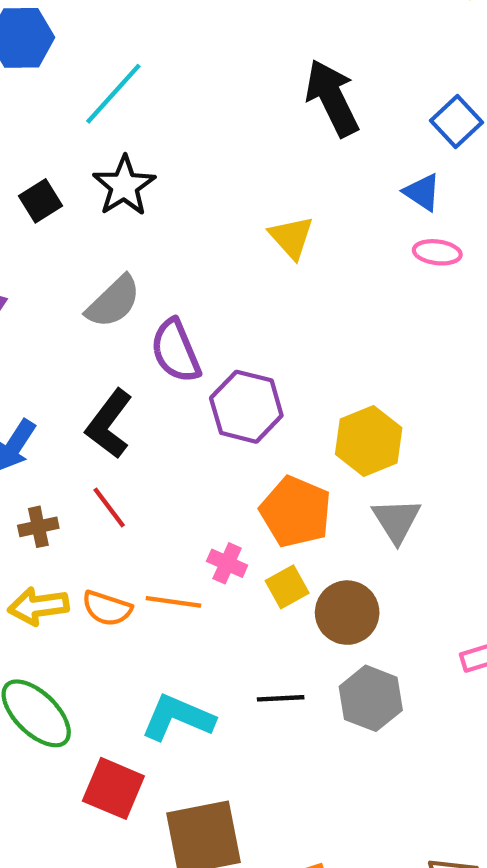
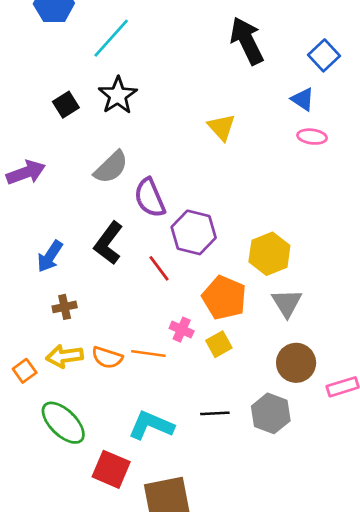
red line: (109, 508) -> (159, 268), moved
brown circle: (347, 613) -> (296, 363), moved

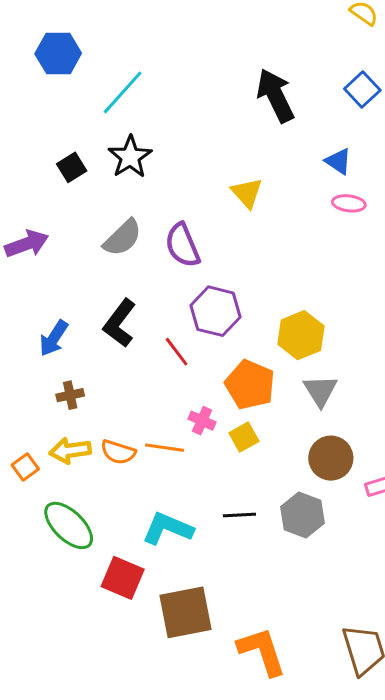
blue square: (324, 55) -> (362, 89), moved
purple semicircle: (150, 198) -> (183, 245), moved

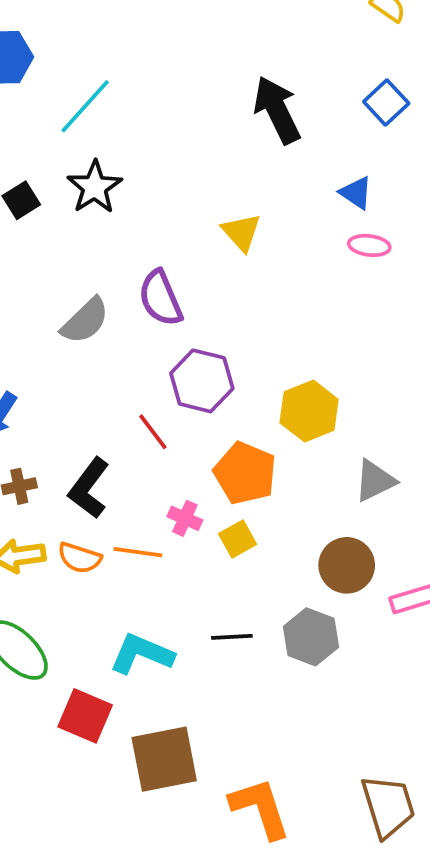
gray semicircle: (123, 238) -> (85, 321), moved
black L-shape: (120, 323) -> (89, 488), moved
gray triangle: (320, 391) -> (375, 481), moved, turned 36

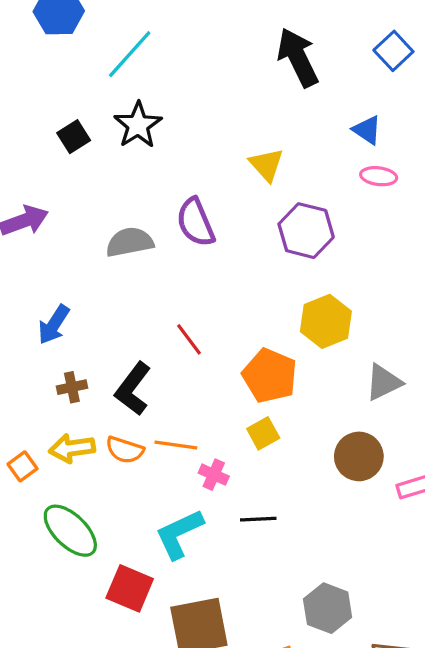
gray semicircle: (85, 321) -> (130, 242), turned -147
purple hexagon: (202, 381) -> (306, 231), moved
pink cross: (185, 518) -> (214, 475), moved
gray hexagon: (311, 637) -> (328, 608), moved
cyan L-shape: (142, 654) -> (179, 534), turned -48

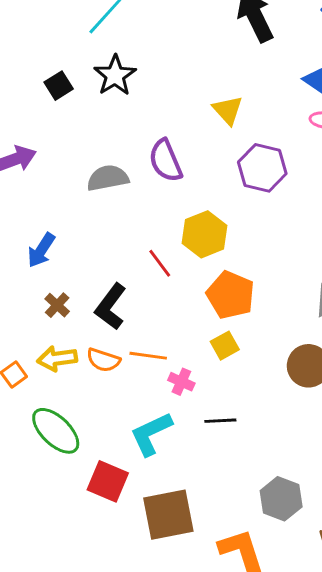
yellow hexagon: (326, 321) -> (205, 234), moved
brown cross: (72, 387) -> (57, 305), turned -35

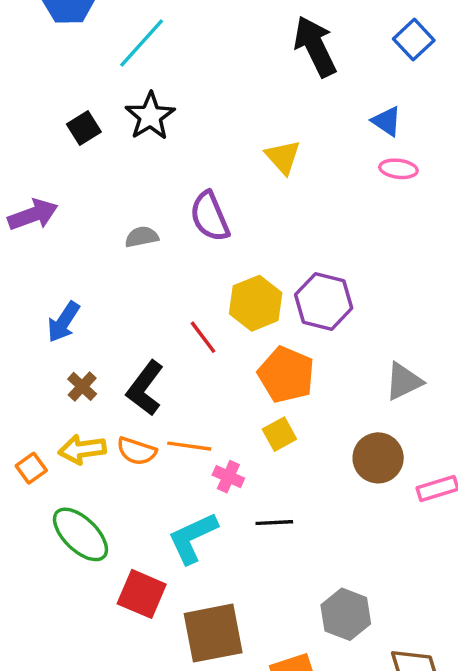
purple hexagon: (262, 168) -> (324, 301), moved
gray semicircle: (108, 178) -> (142, 237), size x0.7

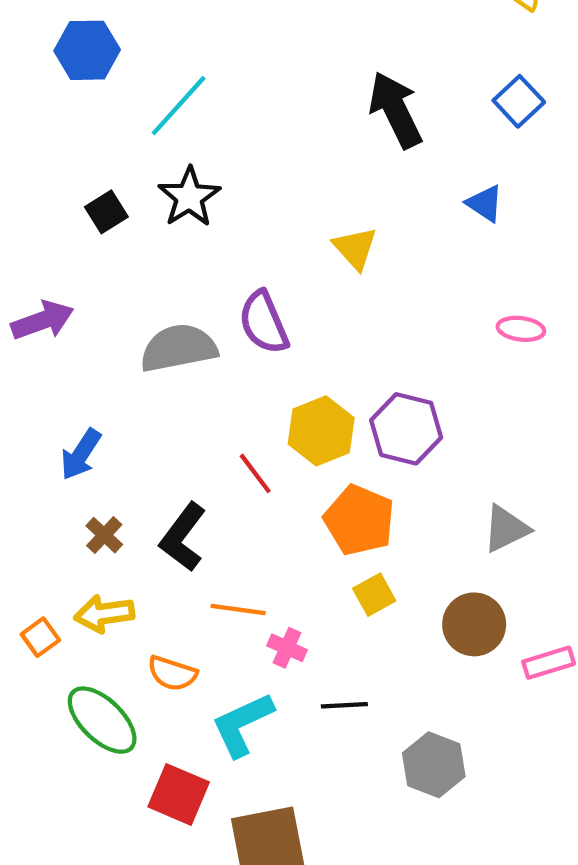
pink ellipse: (398, 169) -> (521, 329), moved
gray semicircle: (142, 237) -> (179, 348), size x1.8
yellow square: (279, 434) -> (374, 595), moved
orange semicircle: (137, 451) -> (172, 673), moved
gray hexagon: (346, 614) -> (434, 765), moved

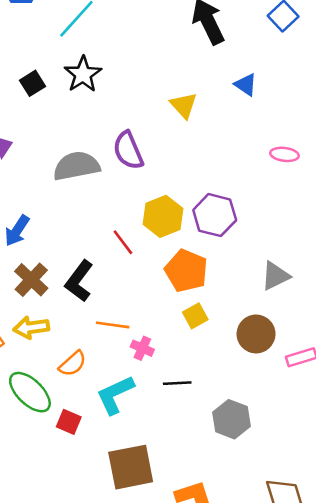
blue triangle: (485, 203) -> (246, 85), moved
brown cross: (104, 535) -> (31, 280), size x1.5
orange semicircle: (172, 673) -> (73, 364), turned -60
red square: (179, 794) -> (69, 422), moved, size x0.7

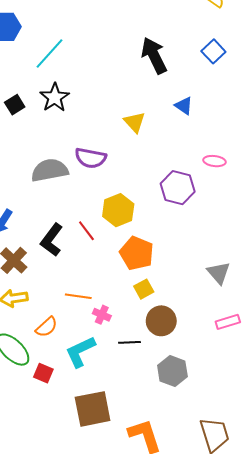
purple semicircle: (128, 151) -> (91, 158), turned -56
purple hexagon: (215, 215) -> (178, 188), moved
gray triangle: (275, 276) -> (219, 273), moved, turned -45
black L-shape: (79, 281) -> (52, 240), moved
brown circle: (256, 334) -> (161, 321), moved

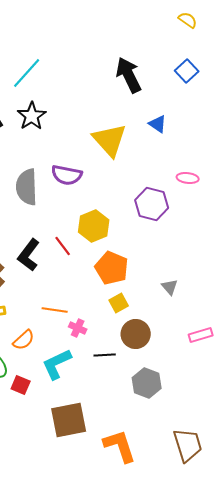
yellow triangle: (135, 122) -> (110, 140), size x1.6
gray semicircle: (50, 170) -> (27, 187), turned -81
gray triangle: (219, 273) -> (170, 287), moved, size x0.7

